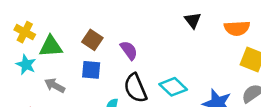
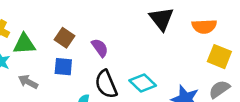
black triangle: (193, 20) -> (161, 19), size x1.5

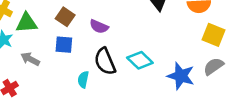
purple semicircle: (100, 48) -> (99, 26), turned 150

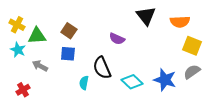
purple semicircle: (99, 26) -> (117, 39), moved
cyan diamond: (140, 60) -> (132, 82), moved

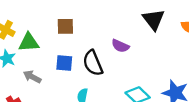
brown square: (69, 31) -> (65, 26), moved, turned -35
black semicircle: (102, 68) -> (93, 63), moved

